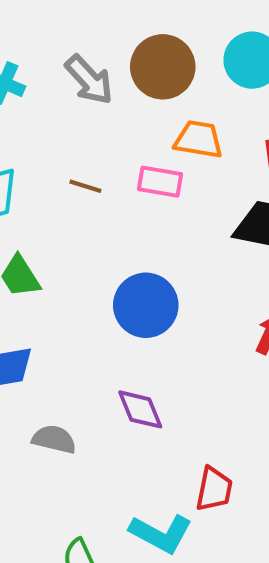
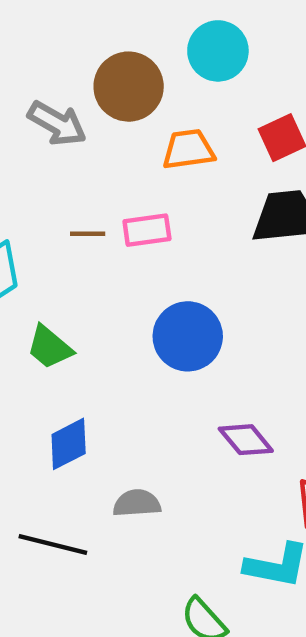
pink rectangle: (160, 182) -> (147, 230), moved
purple diamond: (140, 409) -> (246, 440), moved

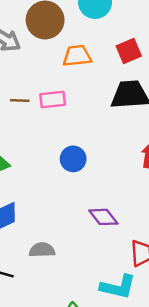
blue circle: (188, 336) -> (73, 159), size x0.7

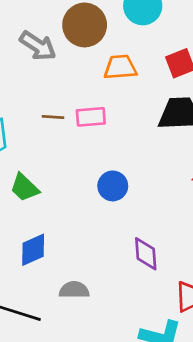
purple diamond: (103, 217) -> (146, 254), turned 32

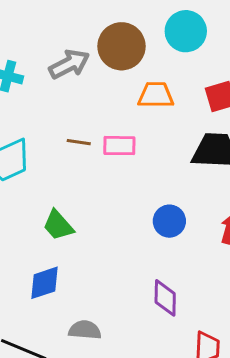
gray arrow: (38, 46) -> (69, 64), turned -66
blue circle: (113, 186) -> (169, 221), moved
green trapezoid: (25, 188) -> (58, 225), moved

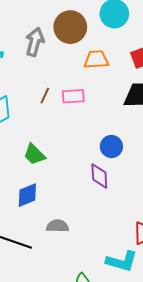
gray arrow: (69, 64) -> (35, 42), turned -44
brown line: (79, 142) -> (45, 96), turned -70
purple diamond: (165, 298) -> (99, 176), moved

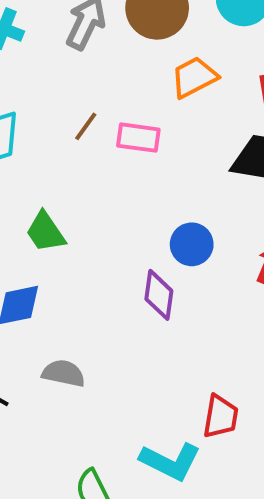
orange trapezoid: (96, 59) -> (194, 77), turned -35

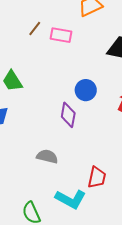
gray semicircle: (63, 373) -> (47, 156), moved

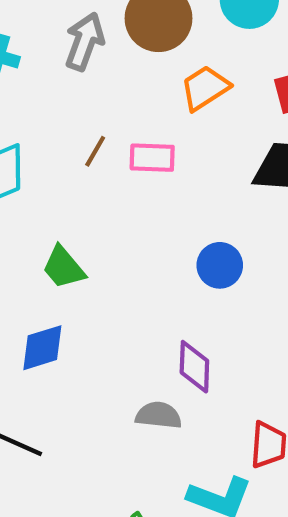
purple diamond: (68, 115) -> (194, 367), moved

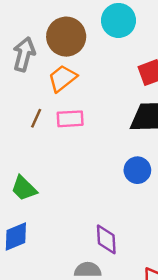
orange trapezoid: (205, 88) -> (63, 78), moved
blue circle: (220, 265) -> (137, 170), moved

